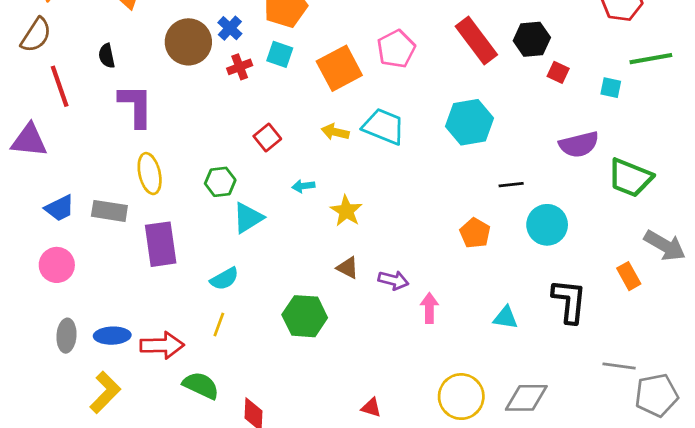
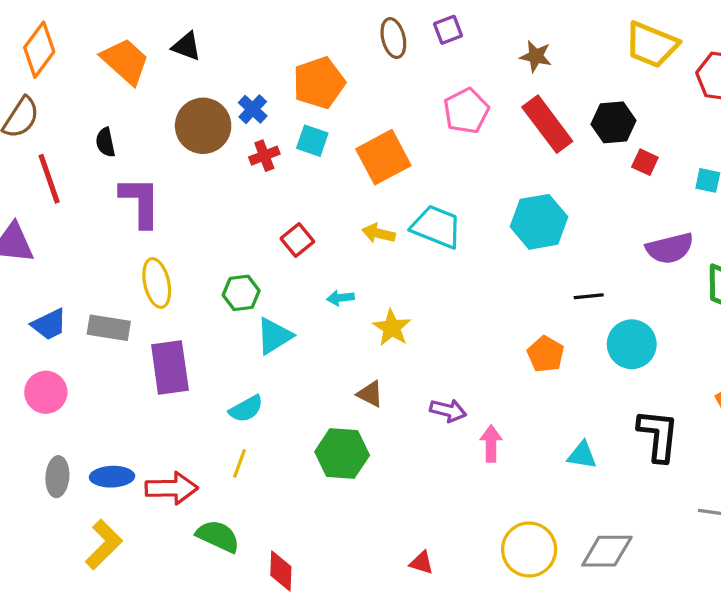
pink pentagon: (396, 49) -> (466, 111), moved
brown triangle: (348, 268) -> (370, 394), moved

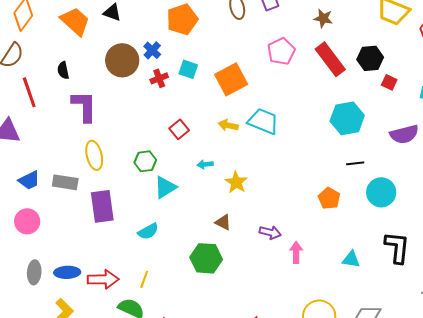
orange pentagon: (319, 83) -> (182, 19), moved
cyan hexagon: (539, 222) -> (347, 118), moved
yellow line: (239, 463) -> (144, 279), moved

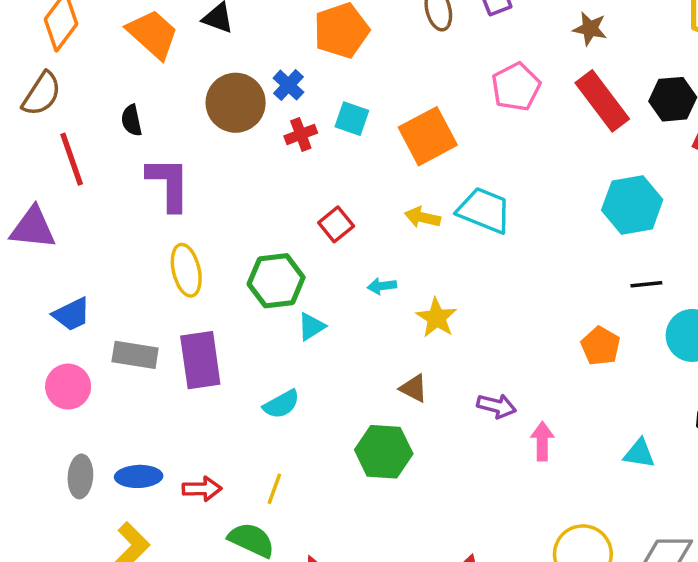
green hexagon: (145, 161) -> (276, 281), size x1.4
gray rectangle: (65, 182) -> (135, 355), moved
cyan triangle: (165, 187) -> (311, 327), size x0.7
red arrow: (103, 279) -> (202, 489), size x0.7

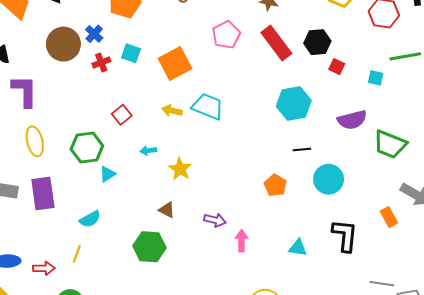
yellow line: (274, 489) -> (77, 254), moved

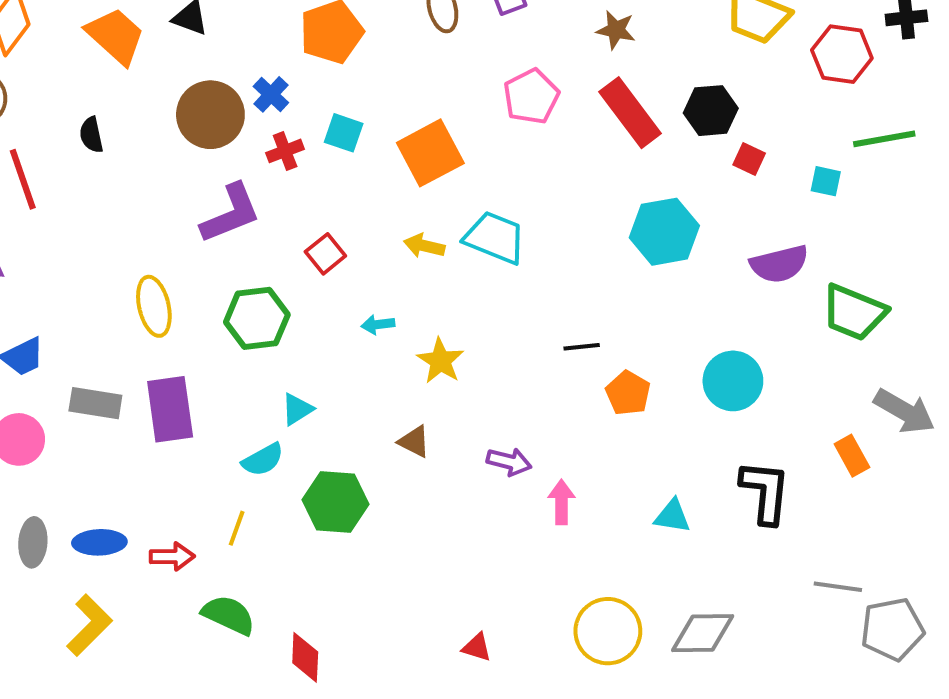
purple L-shape: (25, 91) -> (231, 214), moved, turned 68
black line: (302, 150) -> (582, 347), moved
cyan triangle: (107, 174) -> (297, 409), moved
green hexagon: (149, 247) -> (335, 502), moved

